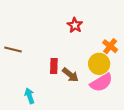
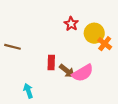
yellow circle: (99, 64) -> (94, 33), moved
pink semicircle: (101, 83) -> (83, 73), moved

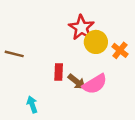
red star: (71, 24) -> (81, 28), size x1.5
yellow circle: (94, 33) -> (96, 42), moved

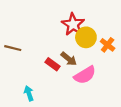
red rectangle: (59, 72) -> (53, 64), turned -56
brown arrow: (77, 82) -> (69, 59), moved

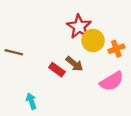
orange cross: (108, 45) -> (116, 49), turned 32
pink semicircle: (85, 75) -> (112, 81), moved

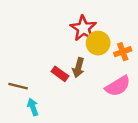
brown line: (14, 52) -> (18, 86), moved
brown arrow: (74, 64) -> (78, 68), turned 66

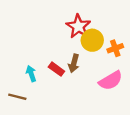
brown line: (18, 86) -> (17, 97), moved
cyan arrow: (33, 107) -> (31, 74), moved

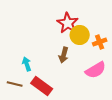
red rectangle: (56, 69) -> (42, 86), moved, size x1.5

